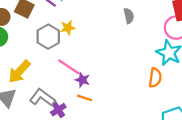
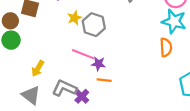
gray hexagon: (48, 37) -> (94, 25), moved
yellow arrow: (19, 72) -> (38, 68), size x0.7

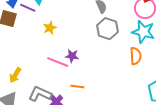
gray hexagon: (94, 25) -> (108, 29), moved
purple star: (98, 64) -> (72, 56), moved

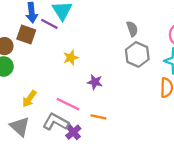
yellow star: (50, 28) -> (71, 58), moved
pink line: (58, 62) -> (68, 104), moved

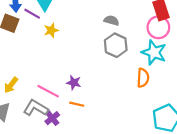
gray semicircle: (132, 29) -> (111, 20), turned -56
yellow star: (71, 58) -> (51, 30), moved
purple star: (95, 82) -> (74, 83), moved

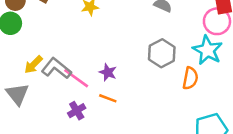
gray hexagon: (116, 45) -> (162, 53), moved
gray L-shape: (36, 108) -> (56, 68), moved

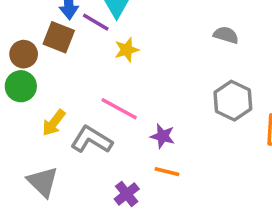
yellow arrow: (33, 65) -> (54, 123), moved
pink line: (76, 78) -> (119, 109), moved

